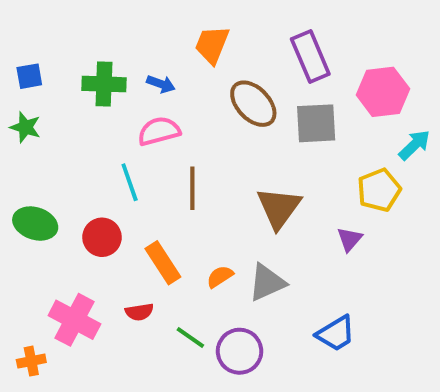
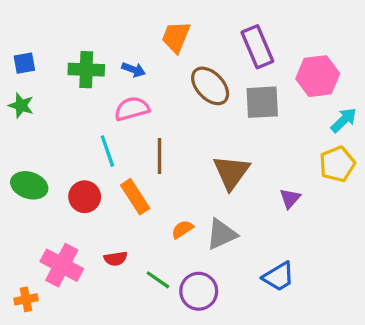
yellow pentagon: (379, 190) -> (337, 164), moved
orange rectangle: (163, 263) -> (135, 197), moved

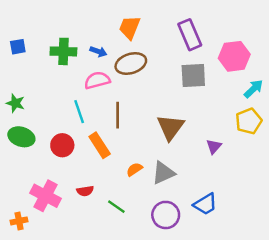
brown ellipse: (210, 86) -> (131, 63), moved, turned -64
green star: (21, 105) -> (15, 103), moved
purple circle: (199, 291) -> (166, 215), moved

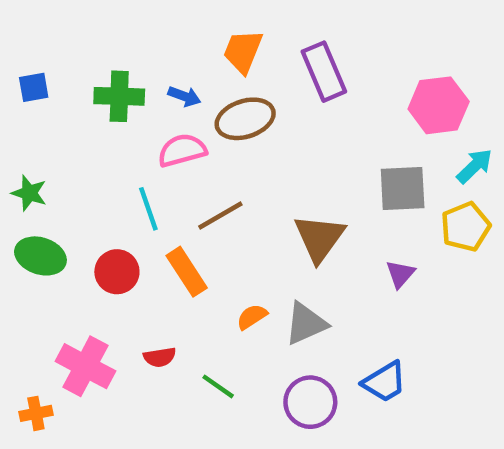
purple rectangle: (190, 35) -> (324, 72), moved
gray square: (193, 76) -> (403, 189), moved
brown line: (118, 115) -> (220, 216), turned 60

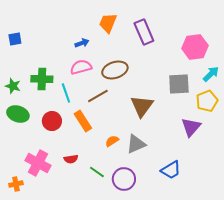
green cross: (119, 96) -> (42, 79), moved
blue arrow: (184, 96) -> (82, 43), turned -40
brown ellipse: (245, 119) -> (115, 70), moved
purple triangle: (400, 274) -> (191, 127), moved, size x1.5
purple circle: (310, 402) -> (124, 179), moved

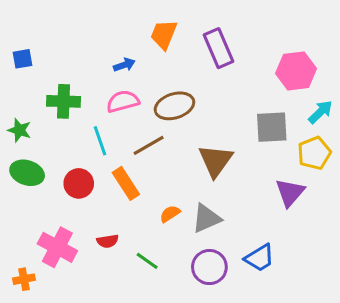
green cross: (42, 79) -> (64, 101), moved
purple circle: (124, 179) -> (209, 267), moved

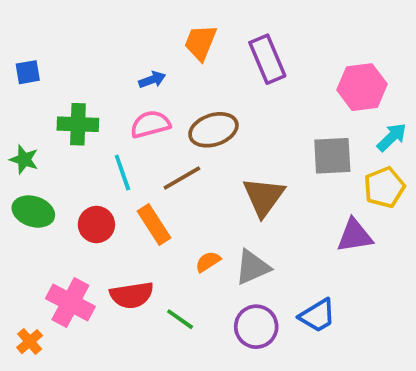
purple triangle: (290, 193) -> (355, 236), turned 40
red semicircle: (108, 241) -> (132, 295), size x1.6
orange cross: (24, 279) -> (30, 342), turned -30

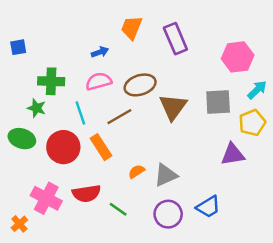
green star: (24, 159) -> (37, 108), moved
brown triangle: (264, 197) -> (173, 107), moved
red circle: (96, 225) -> (63, 147), size x1.4

